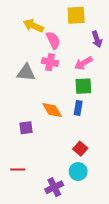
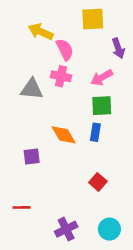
cyan circle: (78, 172) -> (109, 229), moved

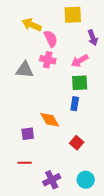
orange diamond: (64, 135) -> (50, 120), moved
purple square: (32, 156) -> (28, 134), moved
red line: (22, 207) -> (25, 163), moved

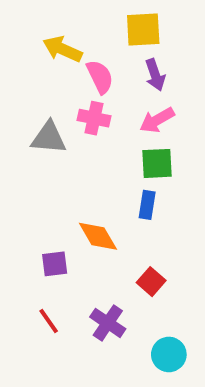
purple arrow: (93, 38) -> (155, 75), moved
red line: (25, 163) -> (49, 321), turned 56
purple cross: (52, 180) -> (108, 323), moved, turned -30

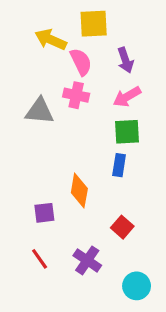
yellow square: (143, 29) -> (94, 24), moved
orange diamond: (98, 236) -> (79, 191), turned 40

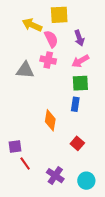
purple square: (44, 213) -> (15, 146), moved
purple cross: (87, 260) -> (55, 176), moved

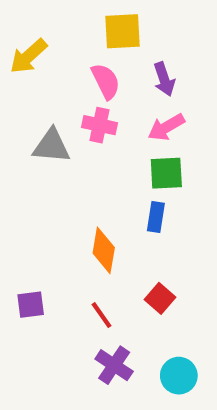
yellow arrow: (32, 25) -> (29, 56), moved, turned -66
red line: (25, 164) -> (102, 315), moved

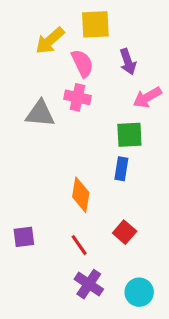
yellow arrow: (29, 56) -> (50, 41), moved
pink arrow: (166, 127) -> (147, 97), moved

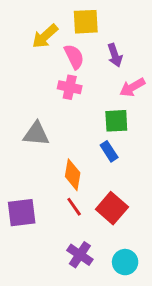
gray triangle: (40, 114) -> (36, 134), moved
blue rectangle: (121, 169) -> (109, 151), turned -42
red square: (125, 232) -> (112, 208), size x1.5
purple square: (24, 237) -> (22, 213), size x1.5
red line: (79, 245) -> (74, 207), moved

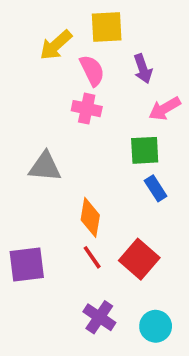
blue rectangle: (109, 151) -> (156, 188), moved

